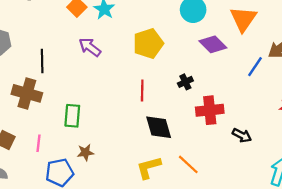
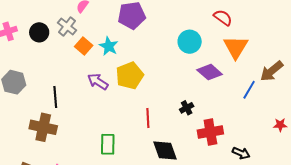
yellow pentagon: (148, 43) -> (130, 76), moved
green rectangle: (72, 116) -> (108, 144), moved

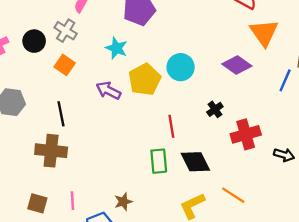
cyan circle: (190, 42) -> (181, 67), moved
orange square: (84, 46) -> (65, 65), moved
green rectangle: (108, 144) -> (159, 161), moved

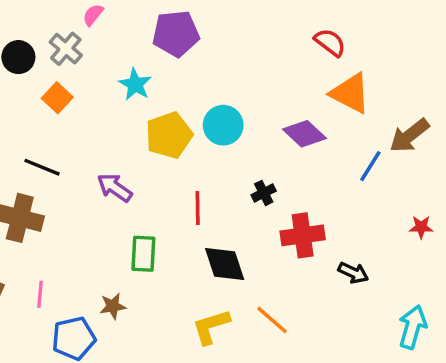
orange triangle: (264, 33) -> (350, 93), turned -36
purple arrow: (108, 91) -> (115, 188), moved
black line: (61, 114) -> (42, 167), turned -65
green rectangle: (159, 161) -> (143, 254), moved

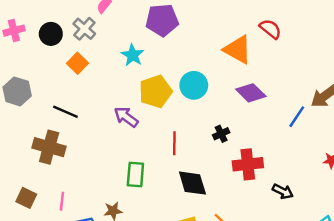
orange triangle: (350, 93) -> (238, 50), moved
purple arrow: (115, 188) -> (126, 117), moved

